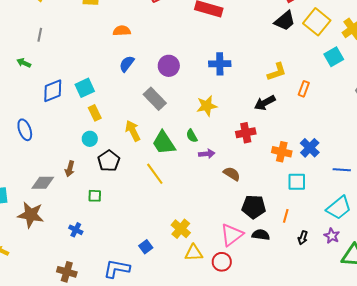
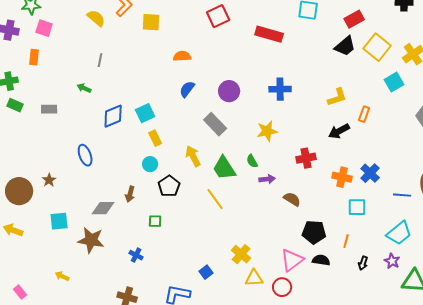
black arrow: (265, 103) -> (339, 131), moved

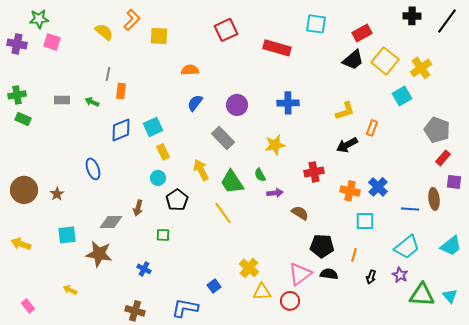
orange rectangle: (34, 57) -> (121, 91), moved
gray rectangle: (49, 109) -> (62, 100), moved
brown circle: (19, 191) -> (24, 190), moved

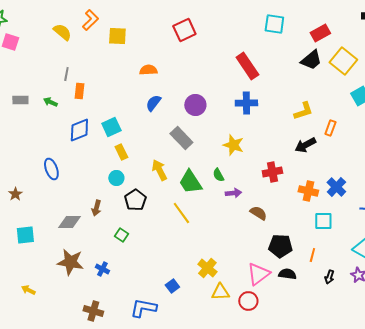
red rectangle: (277, 48) -> (247, 66), moved, turned 40
yellow star: (275, 145) -> (233, 145), turned 30
green square: (163, 235) -> (121, 235), turned 32
brown star: (99, 254) -> (70, 262), moved

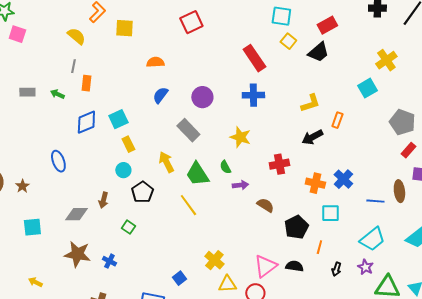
yellow semicircle: (62, 32) -> (76, 36), moved
yellow square: (343, 61) -> (288, 41), moved, size x0.6
black pentagon: (280, 246) -> (296, 227), moved, turned -30

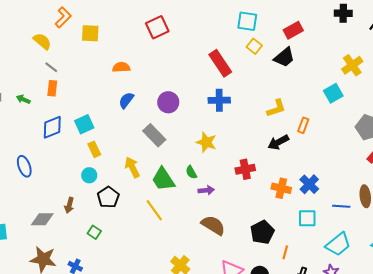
gray line: (73, 66) -> (51, 67), moved, turned -64
brown semicircle: (265, 205) -> (213, 225), moved, size x1.4
cyan square: (330, 213) -> (307, 218), moved

